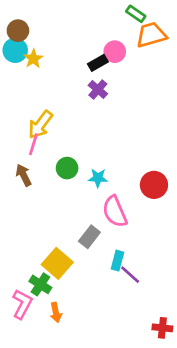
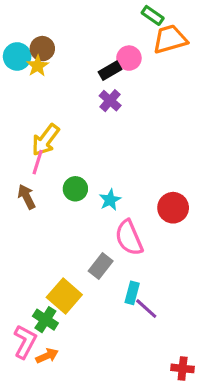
brown circle: (18, 31) -> (42, 49), moved
cyan star: (98, 178) -> (110, 200), turned -30
orange arrow: (56, 312) -> (47, 356), moved, turned -102

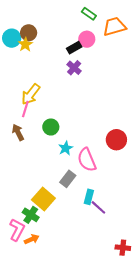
green rectangle: (153, 15) -> (89, 14), moved
cyan star: (110, 200) -> (66, 148), moved

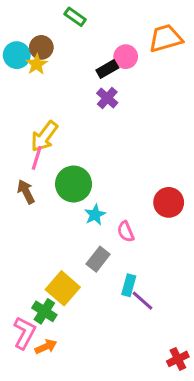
green rectangle: (89, 14) -> (75, 17), moved
green circle: (51, 127) -> (74, 184), size x1.5
pink semicircle: (87, 160) -> (126, 232), size x0.6
red cross: (123, 248) -> (178, 359), turned -32

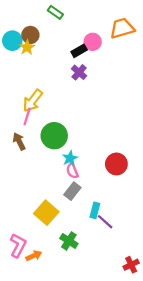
red circle: (169, 202) -> (116, 164), moved
pink semicircle: (126, 232) -> (72, 171), moved
green cross: (44, 311) -> (69, 241), moved

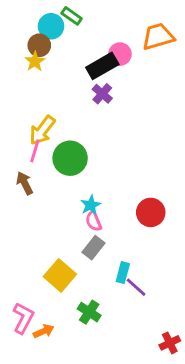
cyan circle: (12, 41) -> (51, 26), moved
black rectangle: (79, 51) -> (102, 66), size x1.5
green circle: (54, 136) -> (70, 158), moved

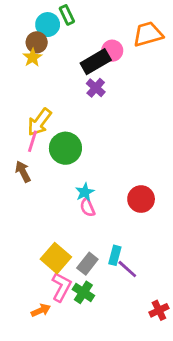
green rectangle: (72, 16) -> (67, 15), turned 30
gray rectangle: (94, 248) -> (87, 264), moved
pink L-shape: (23, 318) -> (61, 287), moved
red cross: (170, 343) -> (159, 310), moved

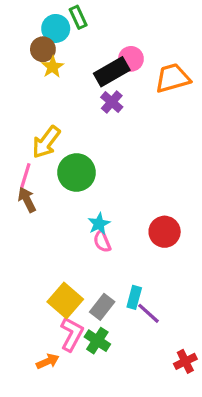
orange trapezoid: (148, 34) -> (173, 78), moved
yellow star: (33, 58) -> (53, 67), moved
pink line: (33, 141) -> (25, 176), moved

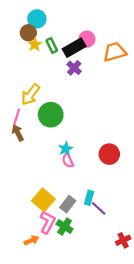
green rectangle: (78, 17) -> (52, 46), moved

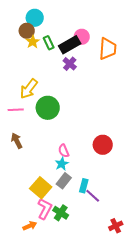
orange trapezoid: (115, 52) -> (108, 49), turned 110
pink line: (17, 117) -> (16, 110), turned 70
brown arrow: (18, 133) -> (17, 141), moved
cyan star: (66, 149) -> (62, 164), moved
gray rectangle: (68, 204) -> (64, 181), moved

